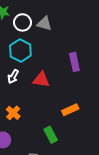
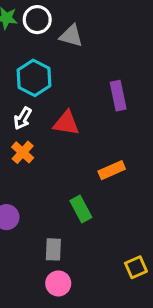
white circle: (23, 22) -> (37, 20), moved
orange cross: (13, 113) -> (23, 152), moved

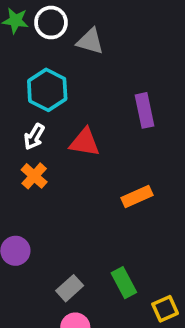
green rectangle: (81, 209) -> (124, 283), moved
gray rectangle: (53, 249) -> (70, 288), turned 45

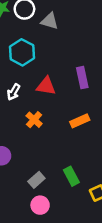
purple rectangle: (145, 110) -> (82, 78), moved
white arrow: (34, 137) -> (14, 92), moved
orange cross: (34, 176) -> (34, 120), moved

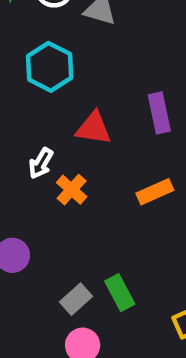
white arrow: (14, 92) -> (41, 163), moved
green rectangle: (71, 176) -> (120, 293), moved

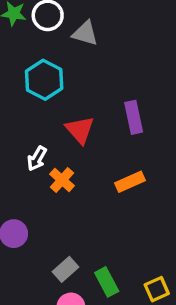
red triangle: (94, 128) -> (80, 130), turned 40
green rectangle: (120, 293) -> (107, 282), moved

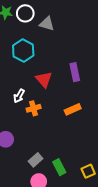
orange cross: (62, 180) -> (34, 108), turned 32

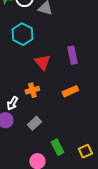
white arrow: (19, 96) -> (12, 103), moved
gray rectangle: (36, 160) -> (34, 123), moved

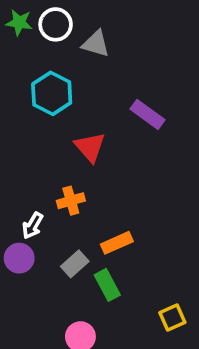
purple rectangle: (72, 55) -> (147, 114), moved, turned -42
orange rectangle: (70, 91) -> (117, 243), moved
green rectangle: (57, 147) -> (107, 285), moved

